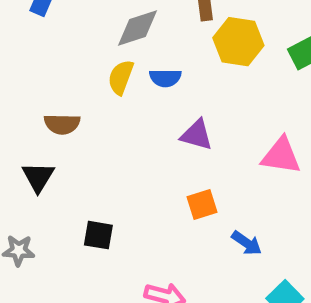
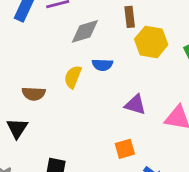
yellow semicircle: (121, 77) -> (73, 77), moved
purple triangle: (197, 135) -> (135, 105), moved

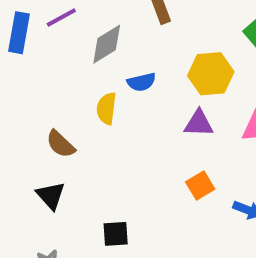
yellow hexagon: (151, 42) -> (211, 74), moved
brown semicircle: (34, 94) -> (61, 144), turned 55

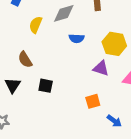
yellow semicircle: (106, 108) -> (36, 25), moved
black square: (116, 234) -> (46, 86), moved

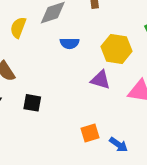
orange square: (93, 101) -> (90, 133), moved

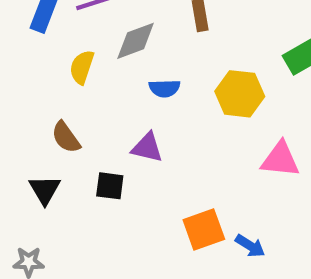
purple triangle: (101, 80) -> (147, 148), moved
orange square: (90, 133) -> (204, 229), size x1.4

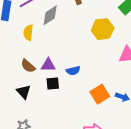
blue semicircle: (165, 88) -> (73, 71), moved
purple triangle: (147, 148) -> (48, 65), moved

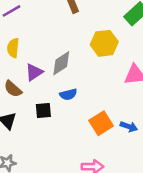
gray diamond: (50, 15) -> (61, 63), moved
purple triangle: (48, 65) -> (34, 72), moved, turned -35

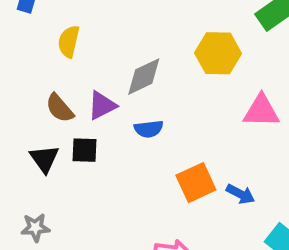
purple triangle: (34, 72) -> (102, 105), moved
black square: (43, 111) -> (84, 150), moved

